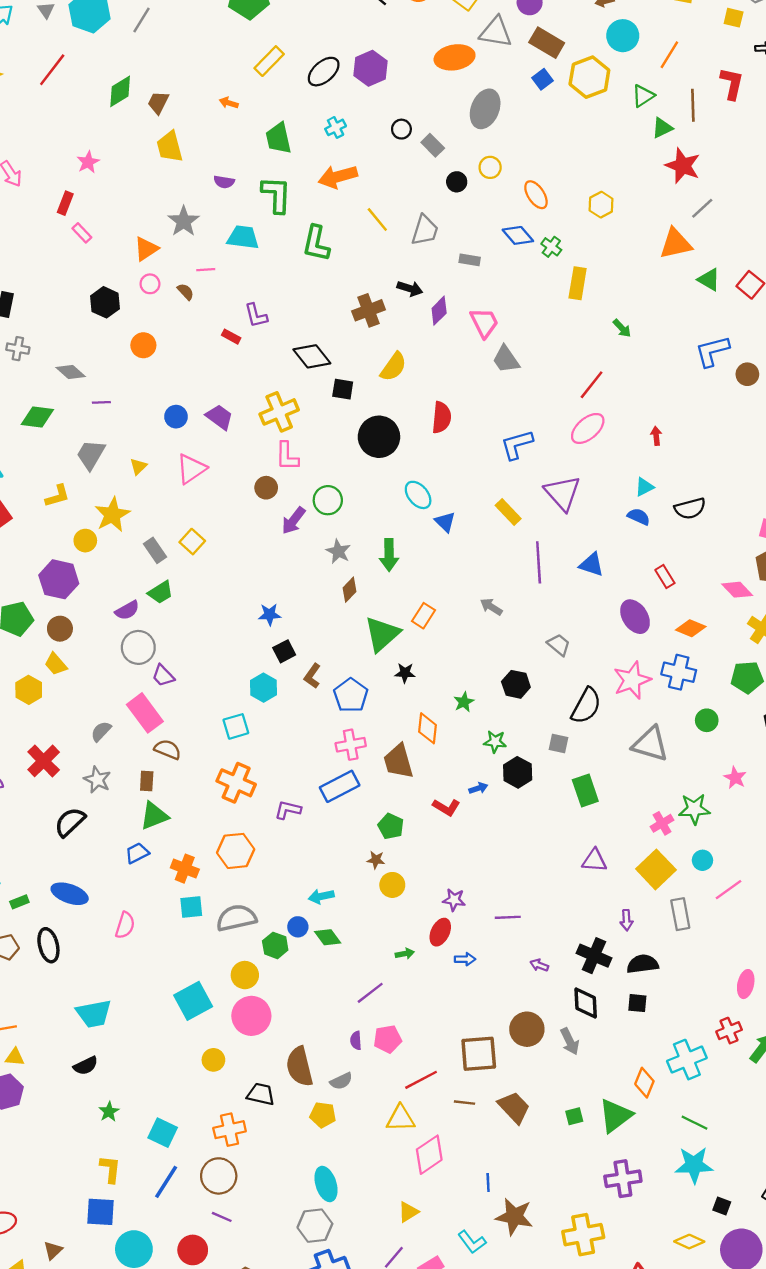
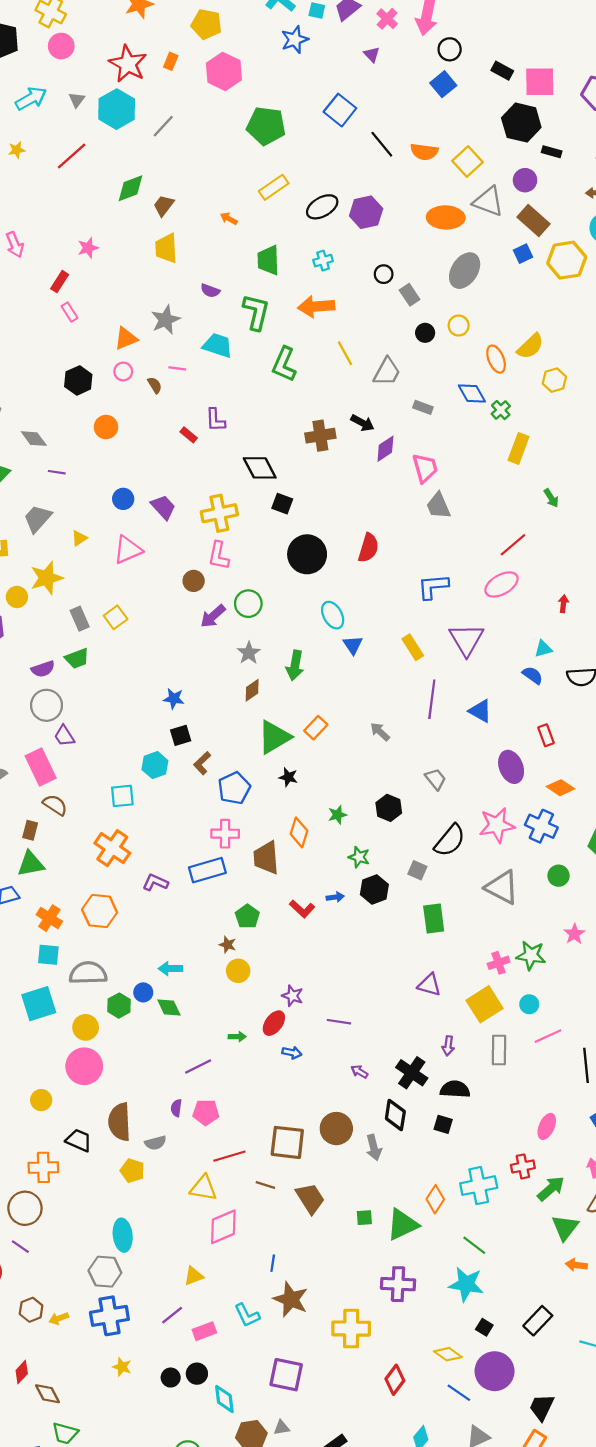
yellow semicircle: (393, 367) -> (530, 346), moved
cyan square: (193, 1001) -> (39, 1004), moved

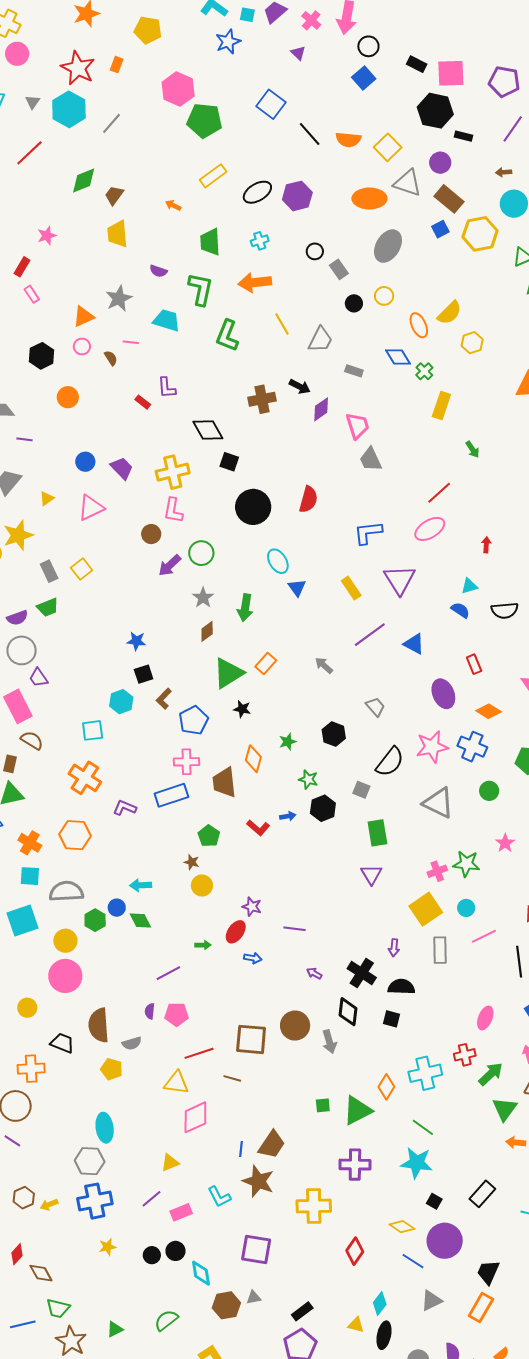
pink hexagon: (224, 71) -> (178, 89), moved
purple line: (432, 699) -> (370, 635), turned 48
purple triangle: (429, 985) -> (371, 874), moved, turned 45
brown trapezoid: (310, 1198) -> (272, 1145), moved, turned 68
yellow star: (122, 1367) -> (107, 1247), turned -30

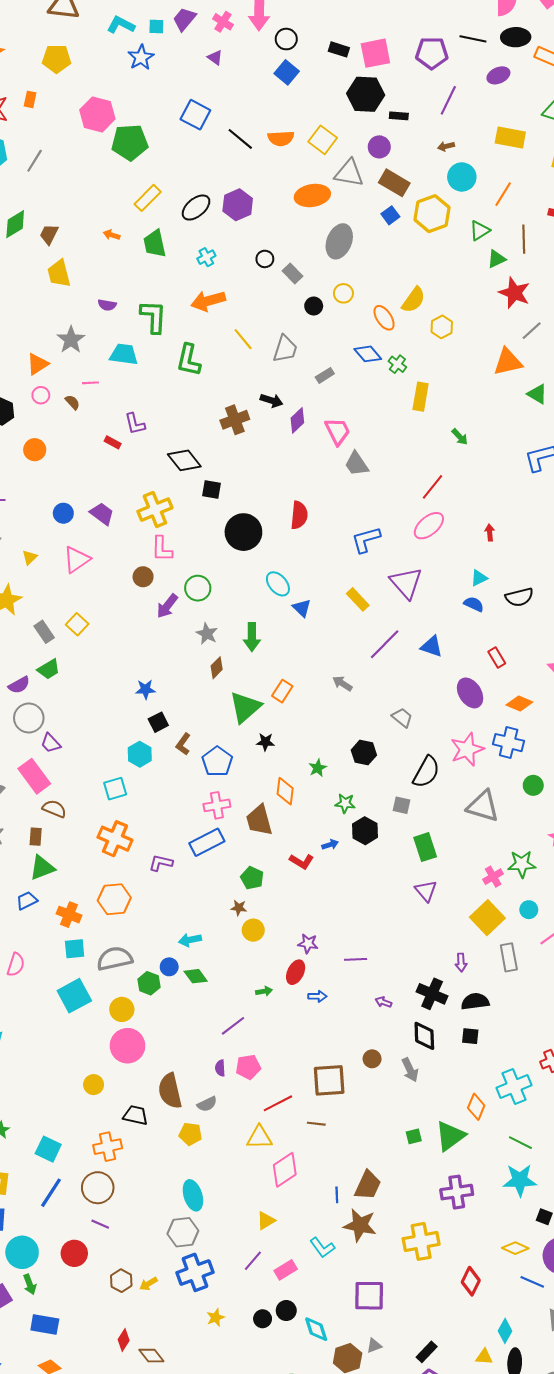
green trapezoid: (210, 242) -> (155, 244), moved
gray rectangle: (354, 371) -> (325, 375), turned -42
brown circle: (295, 1026) -> (372, 1059), size x0.6

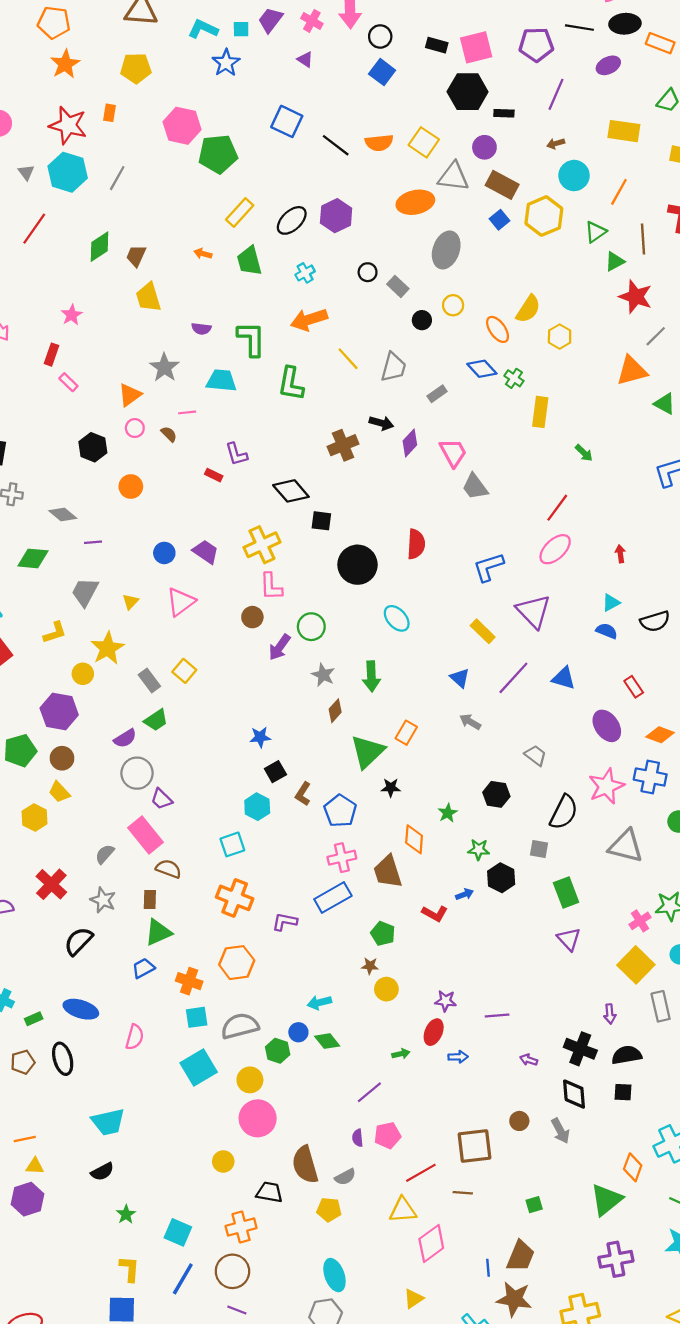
blue triangle: (302, 608) -> (460, 678), moved
green square: (414, 1136) -> (534, 1205), moved

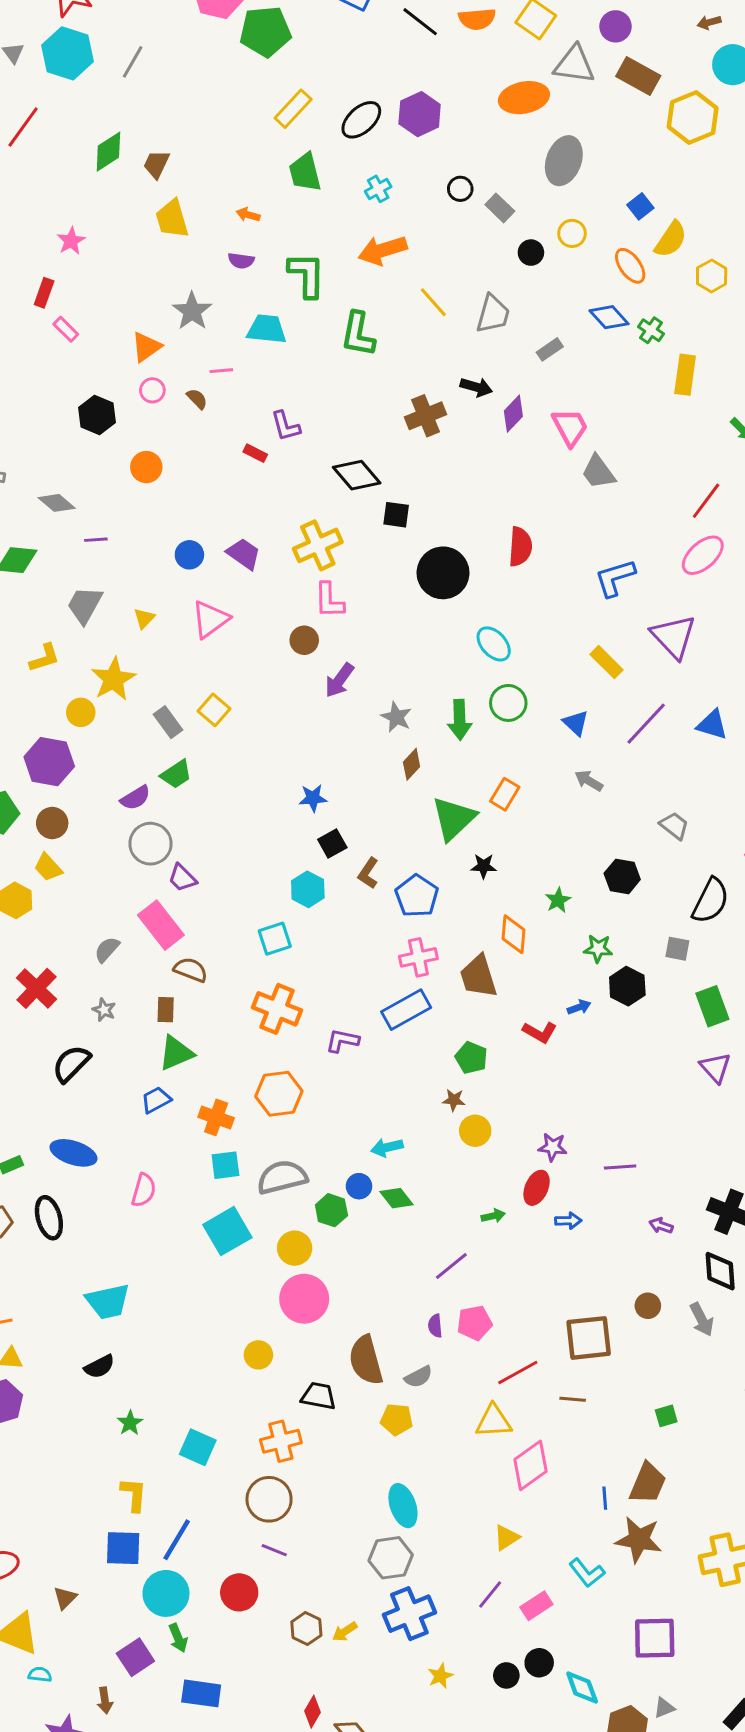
blue square: (500, 220) -> (640, 206), moved
orange arrow: (203, 254) -> (248, 215), moved
green circle: (311, 627) -> (508, 703), moved
gray star: (103, 900) -> (104, 1010), size x0.7
blue line: (183, 1279) -> (177, 1540), moved

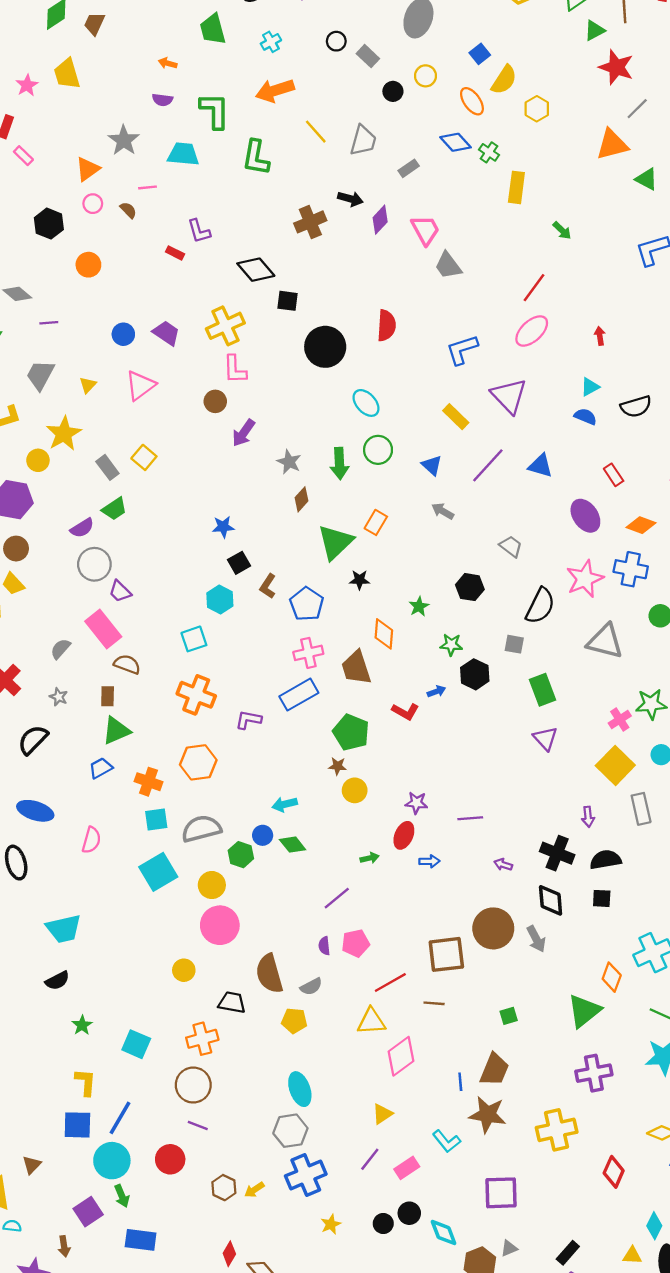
yellow trapezoid: (172, 219) -> (67, 74), moved
green pentagon: (471, 1058) -> (351, 732), size x1.4
brown circle: (648, 1306) -> (493, 928), size x2.0

